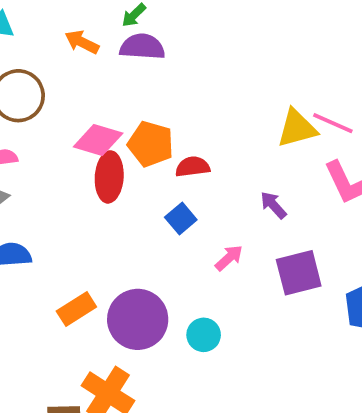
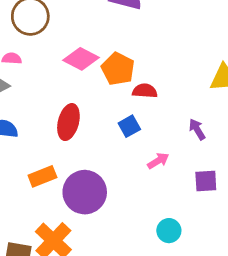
red ellipse: (109, 177) -> (68, 122), moved
purple square: (299, 273) -> (206, 181), size x0.7
cyan circle: (204, 335) -> (169, 231), moved

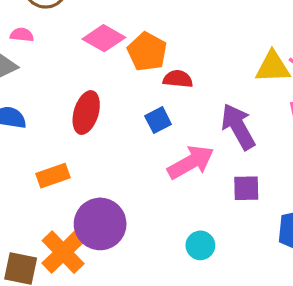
purple arrow: (197, 129) -> (238, 127), size x1.8
pink arrow: (158, 161) -> (191, 162), size x1.8
purple circle: (85, 192) -> (100, 224), moved

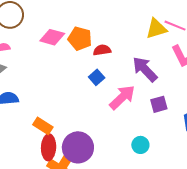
red ellipse: (86, 113) -> (49, 147), moved
orange rectangle: (53, 176) -> (43, 126), turned 66

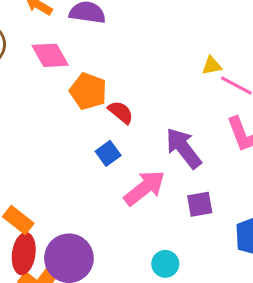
yellow triangle: (156, 29) -> (212, 66), moved, size x0.6
pink diamond: (52, 37) -> (50, 55), moved, turned 40
red semicircle: (102, 50) -> (121, 112), turned 42

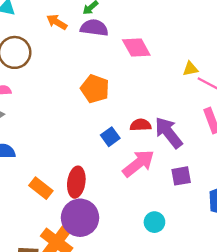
pink diamond: (50, 55) -> (136, 48), moved
red semicircle: (121, 112) -> (141, 125), moved, turned -42
red ellipse: (24, 254) -> (76, 182), moved

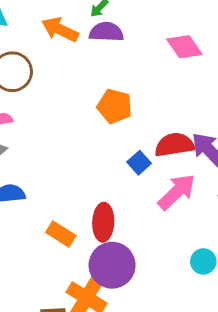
orange arrow: (57, 22) -> (60, 30), size x1.4
pink diamond: (136, 48) -> (184, 47), moved
red semicircle: (141, 125) -> (175, 145), size x1.5

